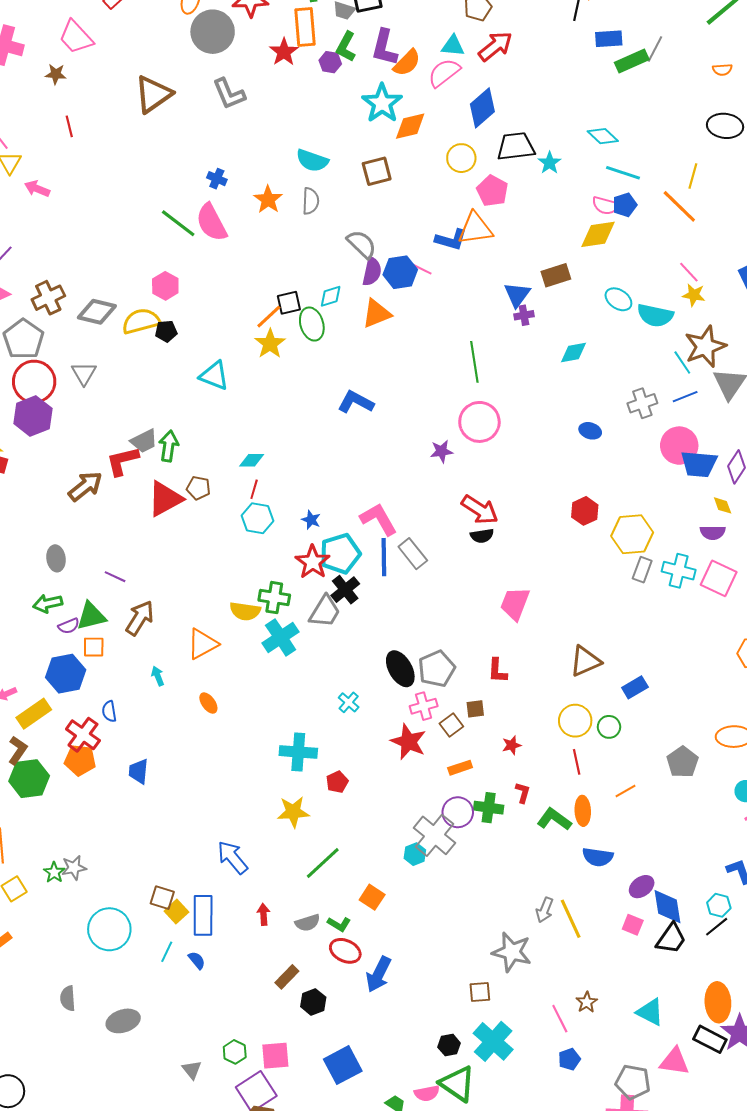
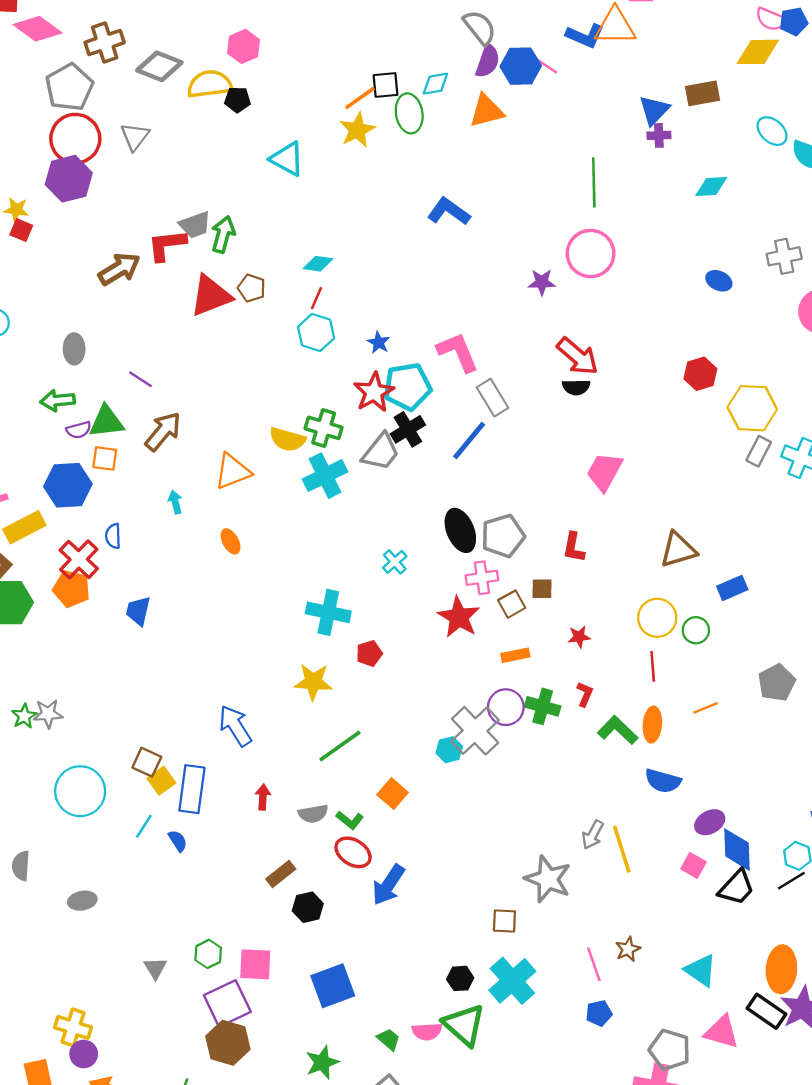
blue line: (384, 557) -> (469, 441), moved, turned 33
gray ellipse: (123, 1021) -> (82, 901), size x0.7

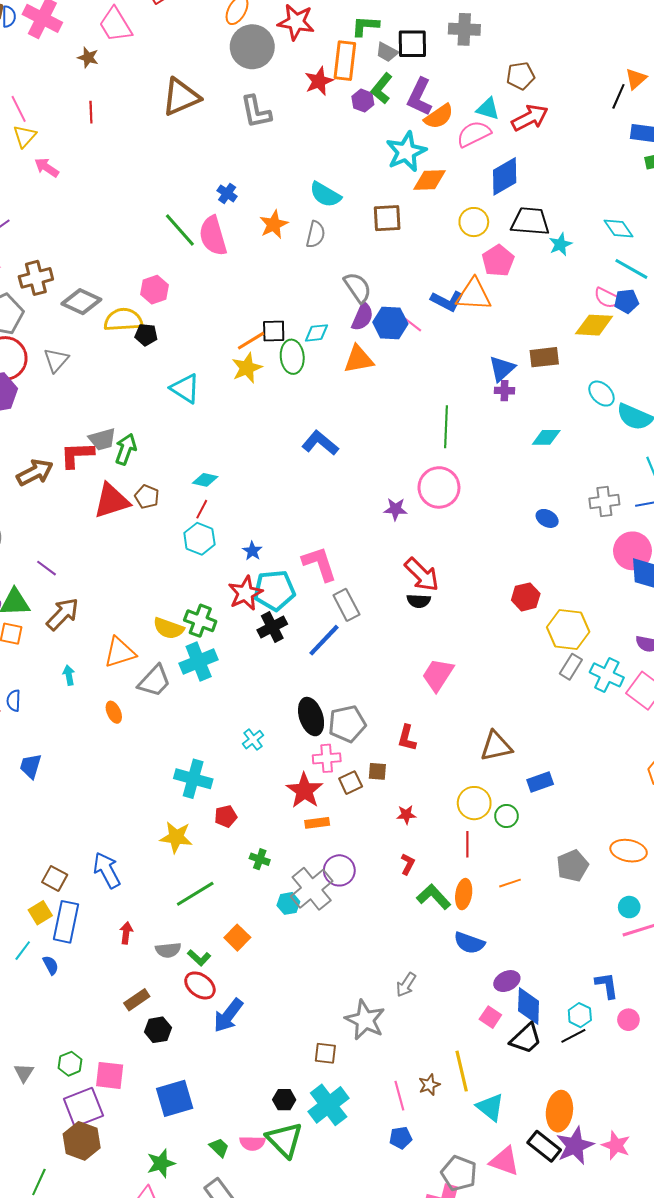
gray trapezoid: (381, 452) -> (154, 681), moved
orange rectangle: (515, 655) -> (317, 823), moved
green cross: (543, 706) -> (260, 859), moved, size x0.7
brown square: (147, 762) -> (55, 878), moved
yellow line: (622, 849) -> (462, 1071), moved

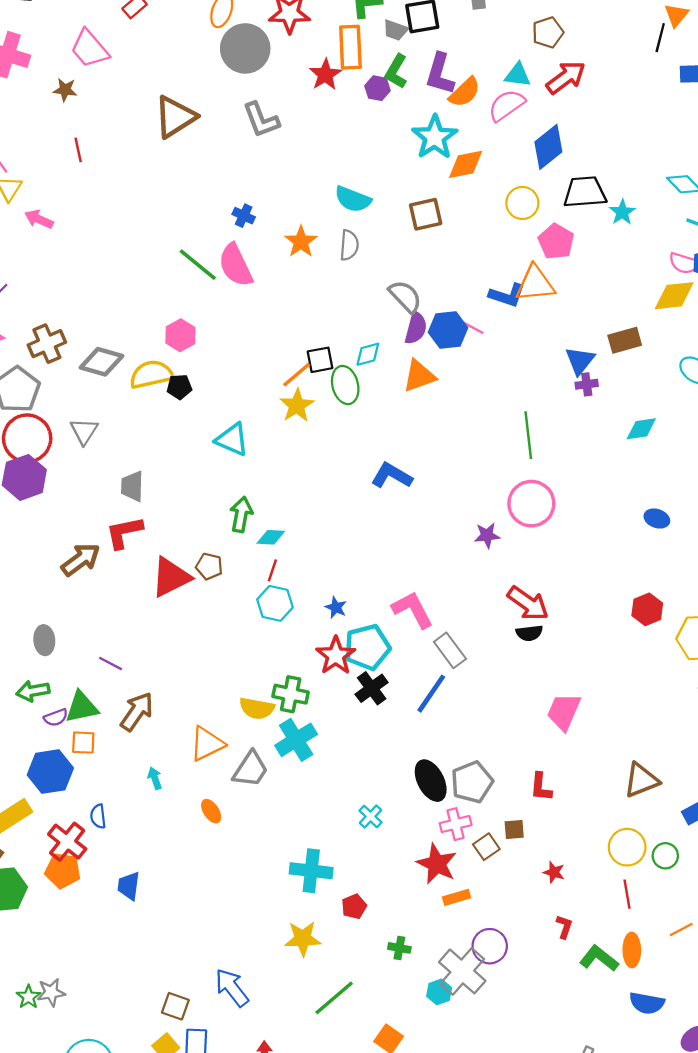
gray trapezoid: (102, 439) -> (132, 486), moved, turned 116
green arrow: (126, 449) -> (241, 514), moved
red star: (406, 815) -> (554, 872), turned 30

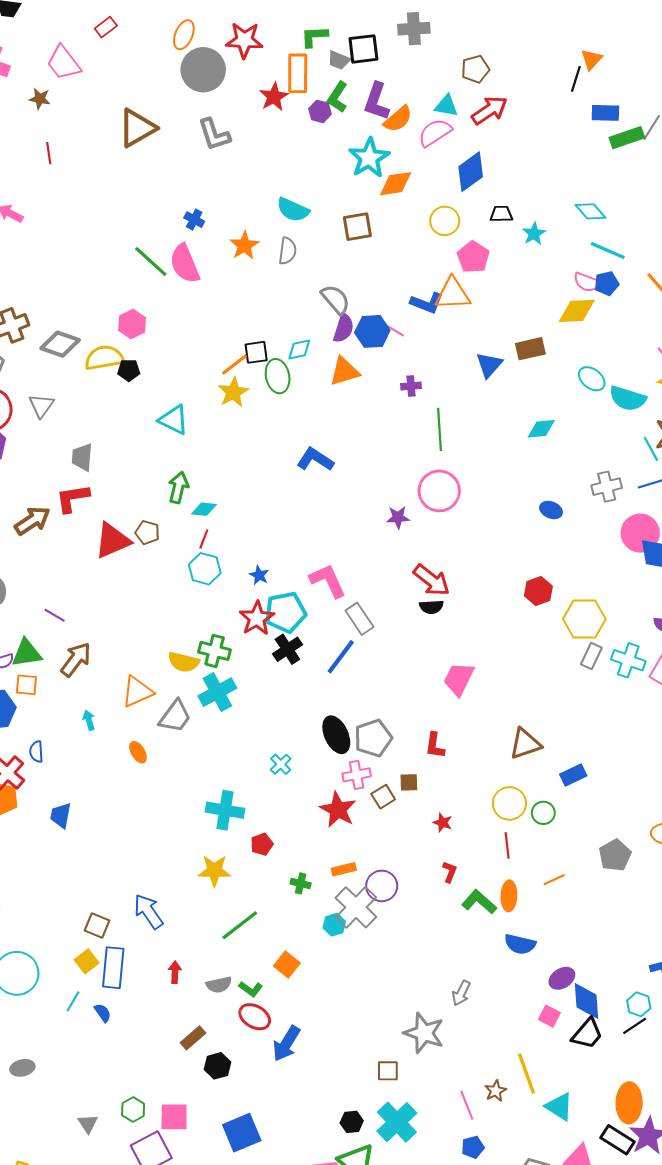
black trapezoid: (585, 192) -> (501, 214), size x0.6
purple cross: (587, 384) -> (411, 386), moved
orange rectangle: (457, 897) -> (344, 869), moved

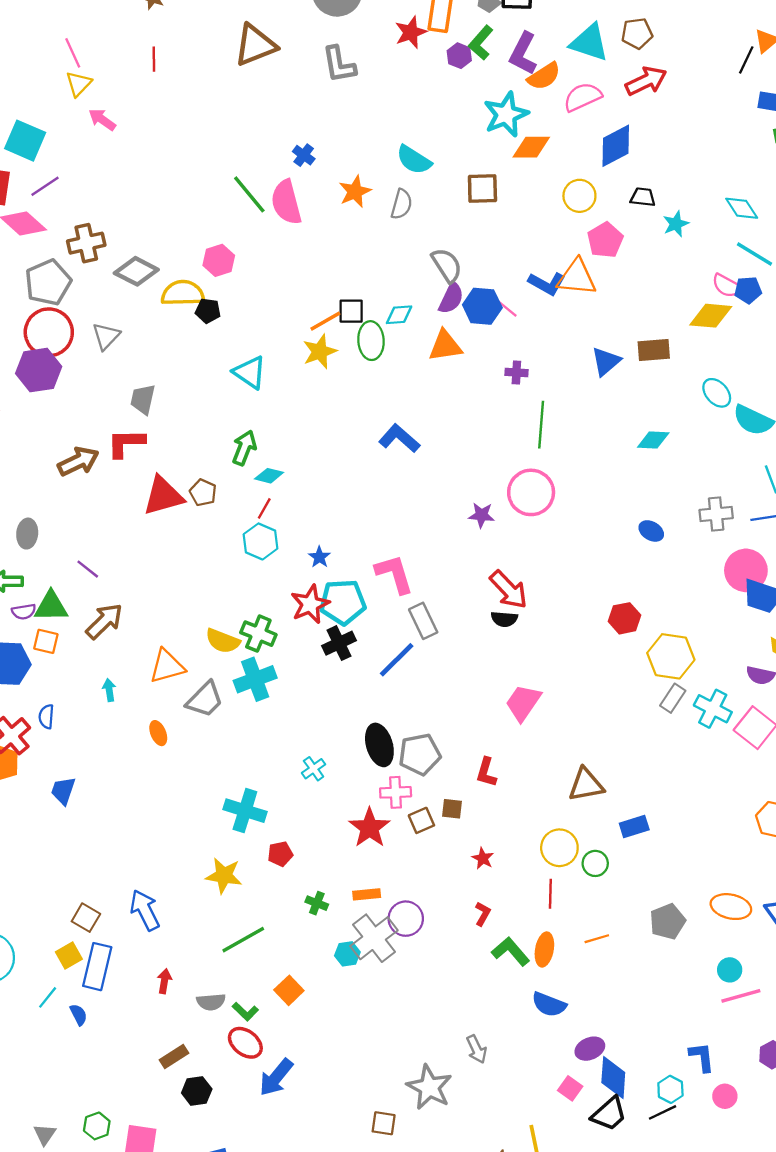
cyan triangle: (446, 106) -> (589, 43), moved, size x1.5
gray arrow: (461, 993) -> (477, 1049), turned -60

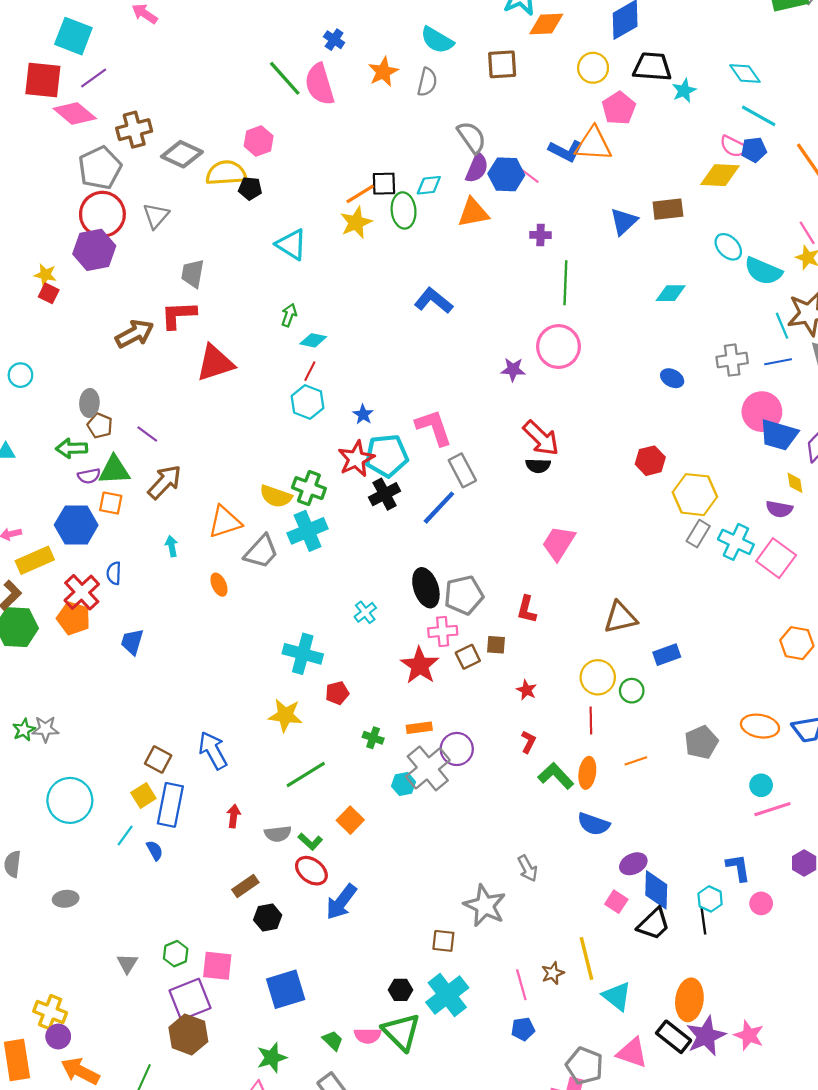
black trapezoid: (643, 197) -> (652, 67), size x1.6
green arrow: (244, 448) -> (289, 315), size x0.7
brown pentagon: (203, 493) -> (100, 426), moved
black line: (662, 1112) -> (703, 921), turned -70

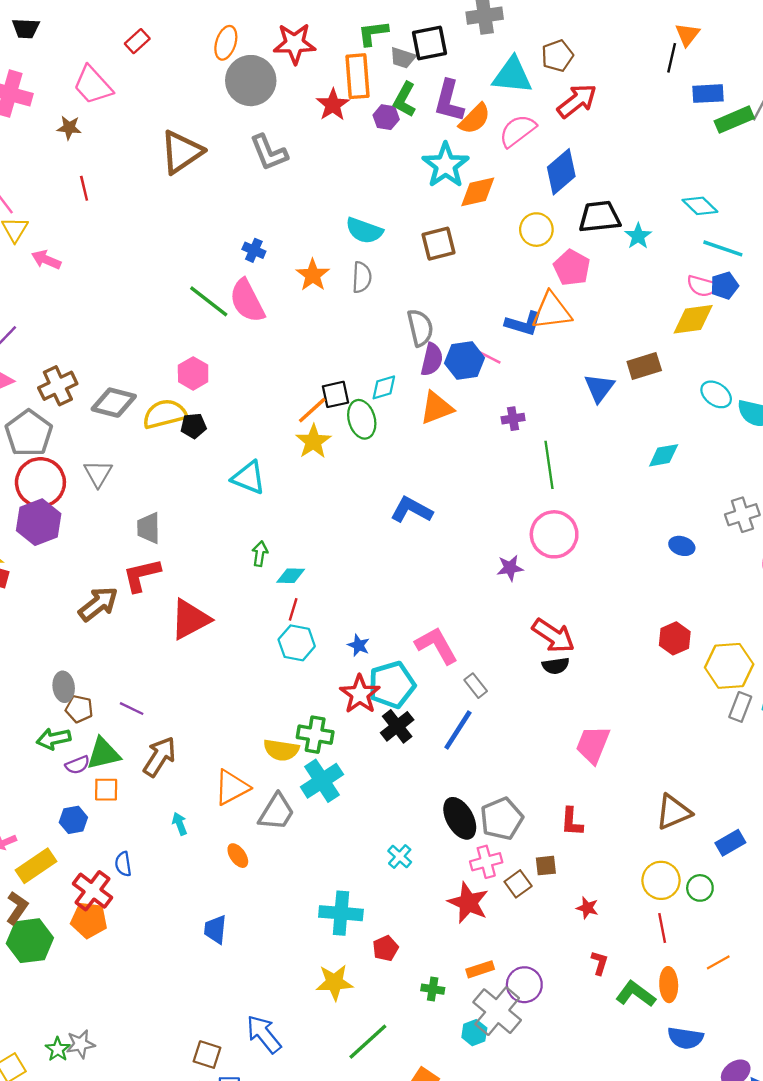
gray semicircle: (472, 137) -> (420, 328), turned 32
gray rectangle: (462, 470) -> (476, 686), size x0.7
blue hexagon: (76, 525) -> (73, 820), size x0.6
blue trapezoid: (132, 642) -> (215, 929), moved

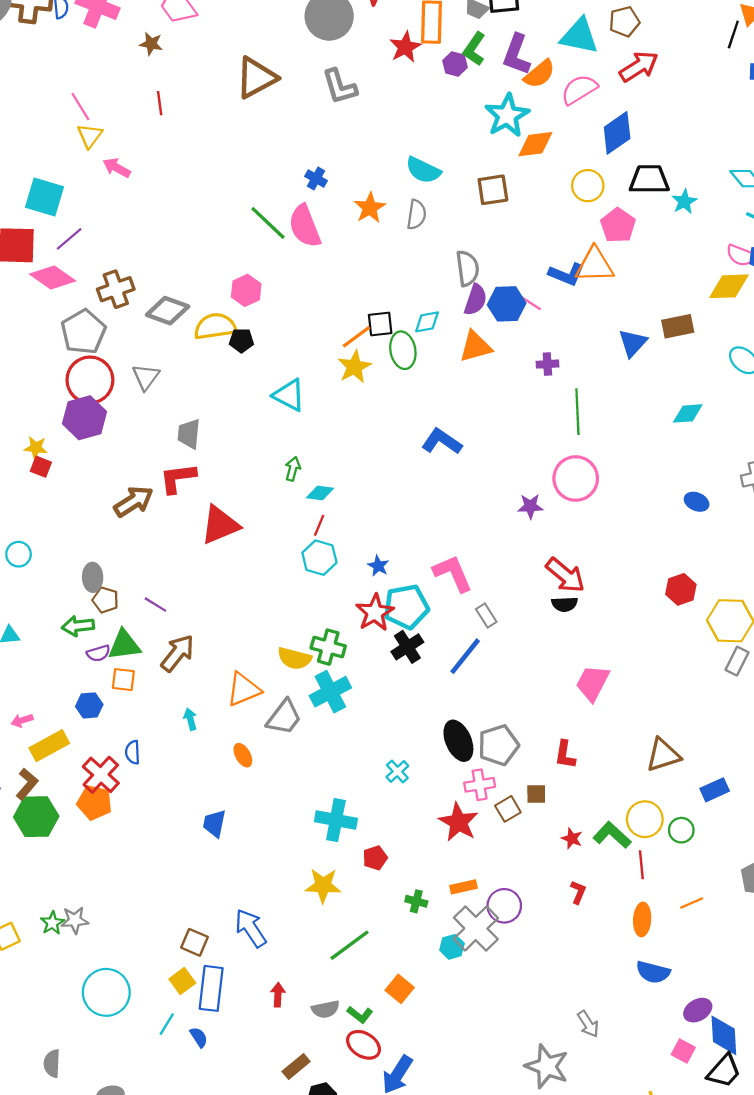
green L-shape: (636, 994) -> (612, 835), moved

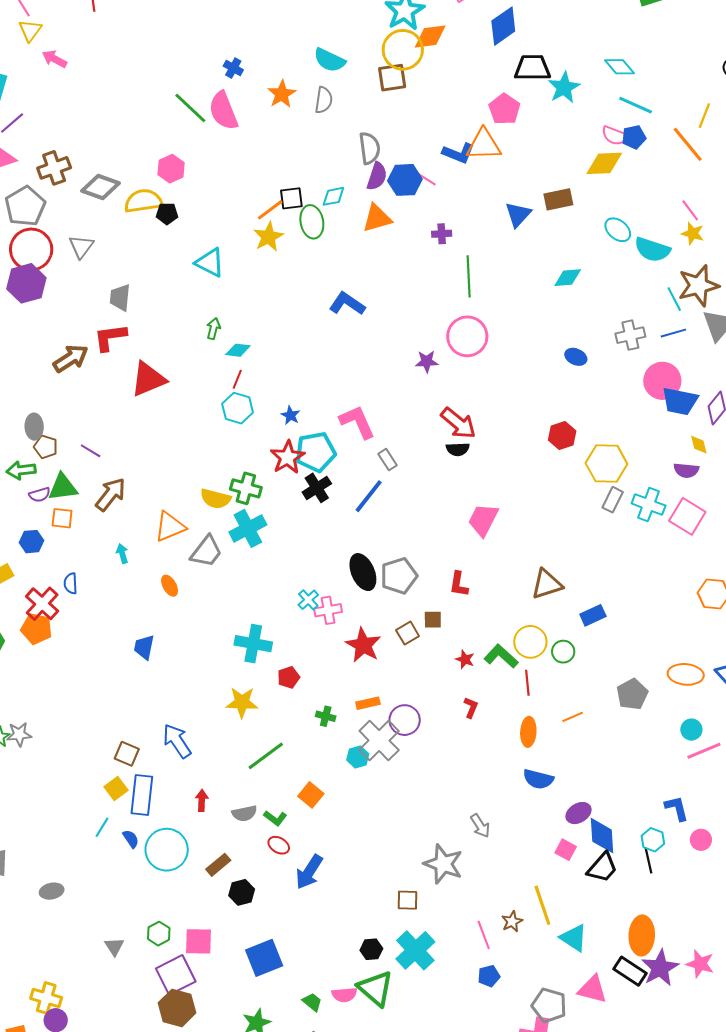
yellow circle: (588, 186) -> (403, 50), moved, size x1.4
cyan star: (684, 202) -> (564, 87), size x1.4
pink cross: (480, 785) -> (328, 610), moved
cyan circle: (106, 992) -> (167, 850), moved
red ellipse: (364, 1045) -> (279, 845), size x0.7

